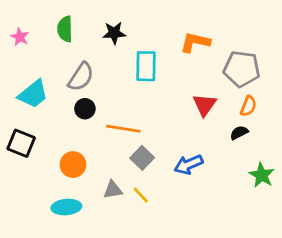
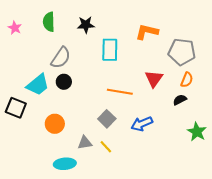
cyan trapezoid: (33, 94) -> (38, 85), moved
orange line: (123, 129) -> (120, 92), moved
cyan ellipse: (66, 207) -> (65, 164), moved

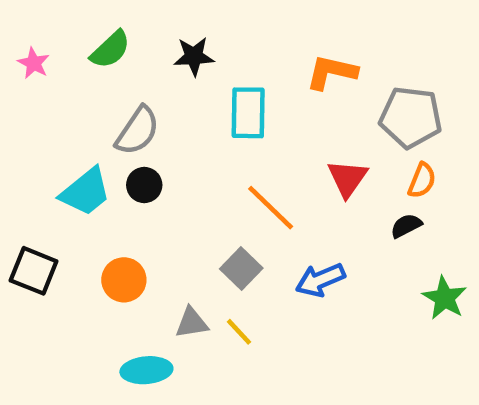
green semicircle: (49, 22) -> (110, 50), turned -132
orange line: (120, 92) -> (271, 208), turned 35
black square: (16, 108) -> (34, 271), moved

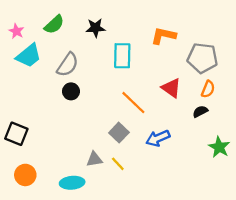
red triangle: (347, 178) -> (171, 88), turned -30
cyan trapezoid: (86, 192) -> (29, 56), moved
orange circle: (124, 280) -> (25, 175), moved

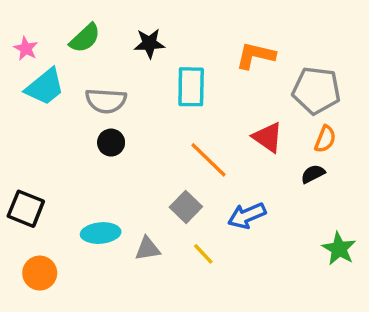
gray semicircle: (68, 65) -> (106, 101), turned 60
green star: (219, 147) -> (339, 249), moved
yellow line: (118, 164) -> (203, 254), moved
cyan ellipse: (72, 183) -> (101, 233), moved

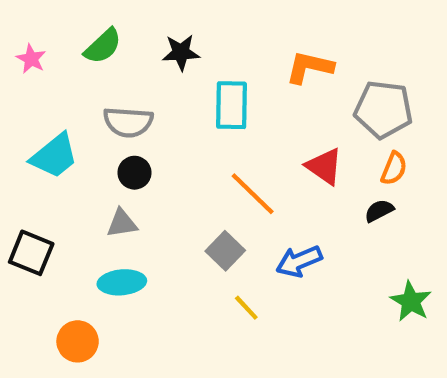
cyan trapezoid: (45, 87) -> (54, 156), moved
gray triangle: (148, 249) -> (122, 223), moved
orange circle: (40, 273) -> (78, 341), moved

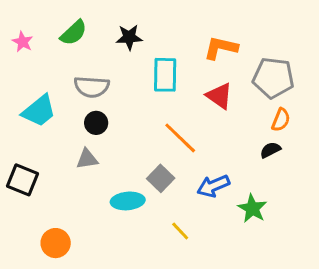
red triangle: (324, 166) -> (219, 96), moved
cyan ellipse: (122, 282) -> (128, 201), moved
green star: (411, 301) -> (252, 208), moved
yellow line: (246, 308) -> (180, 231), moved

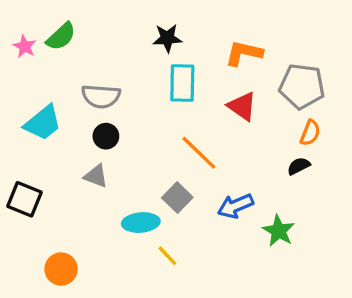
green semicircle: (74, 33) -> (61, 36), moved
black star: (129, 37) -> (167, 38), moved
gray triangle: (87, 159) -> (96, 176), turned 30
yellow line: (180, 231) -> (167, 256), moved

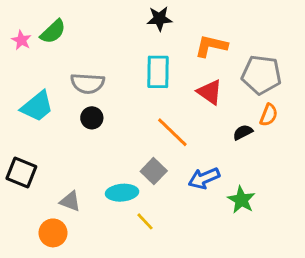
black star: (167, 38) -> (159, 19), moved
black semicircle: (299, 166) -> (243, 132), moved
gray triangle: (96, 176) -> (70, 201), moved

